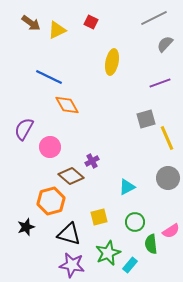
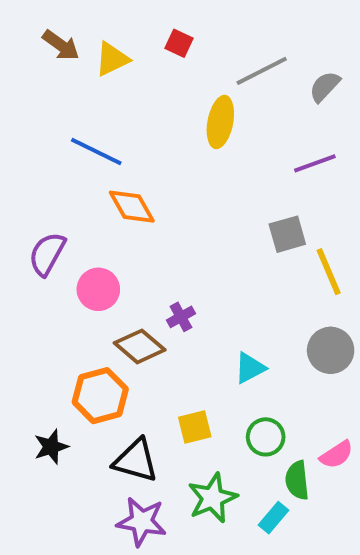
gray line: (154, 18) -> (262, 71), moved
cyan rectangle: (130, 265) -> (273, 518), moved

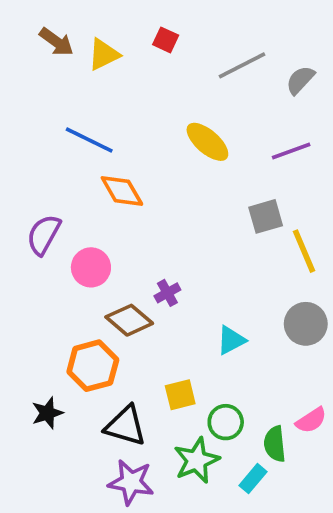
yellow ellipse: (220, 122) -> (207, 142), moved, turned -60
green circle: (266, 437) -> (226, 422), moved

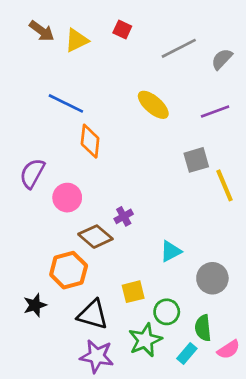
orange diamond: (122, 191) -> (90, 141), turned 36
gray circle: (306, 324) -> (212, 278), moved
pink semicircle: (311, 420) -> (229, 349), moved

